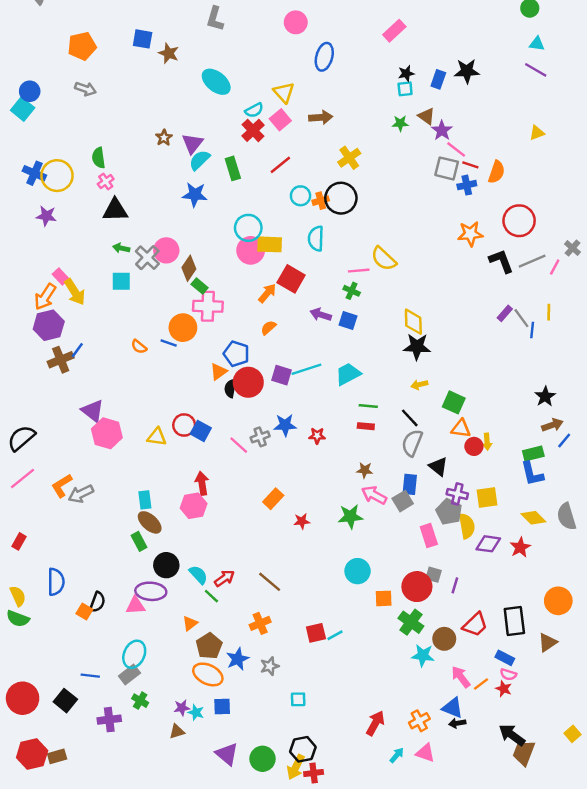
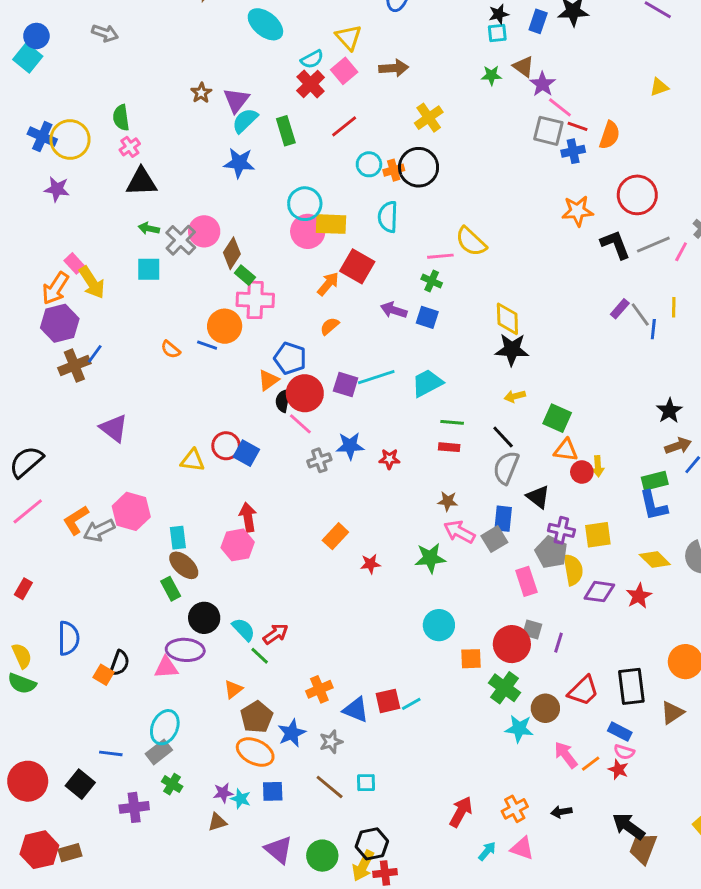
pink hexagon: (107, 433) -> (131, 511), moved
pink line: (239, 445) -> (300, 424), moved
brown line: (270, 582) -> (330, 787), moved
blue triangle: (453, 708) -> (356, 710), moved

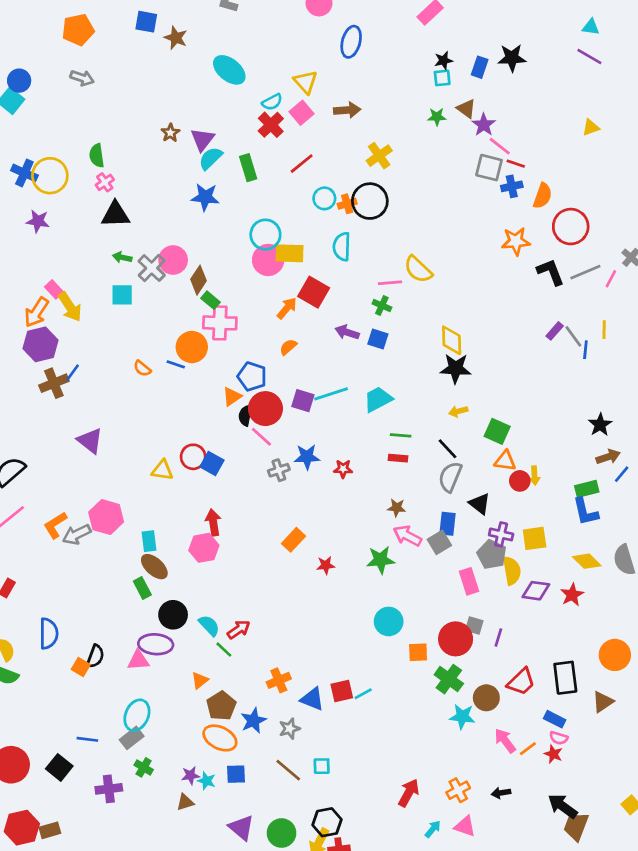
orange semicircle: (610, 135) -> (543, 196), moved

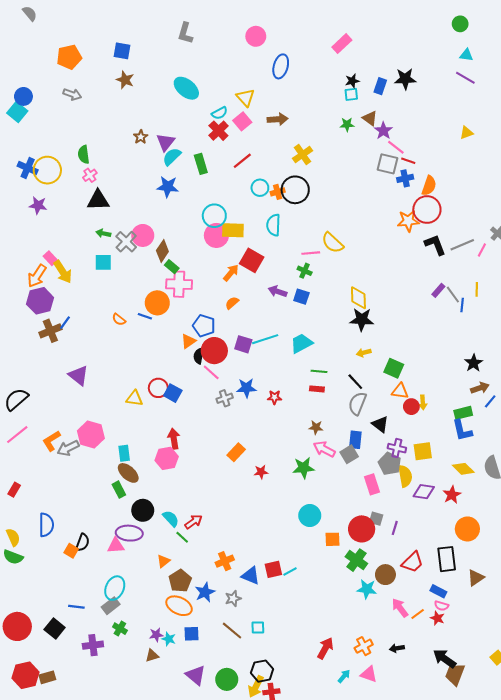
brown star: (176, 38) -> (125, 80), moved
red circle: (571, 227) -> (427, 210), moved
orange circle: (615, 655) -> (467, 529), moved

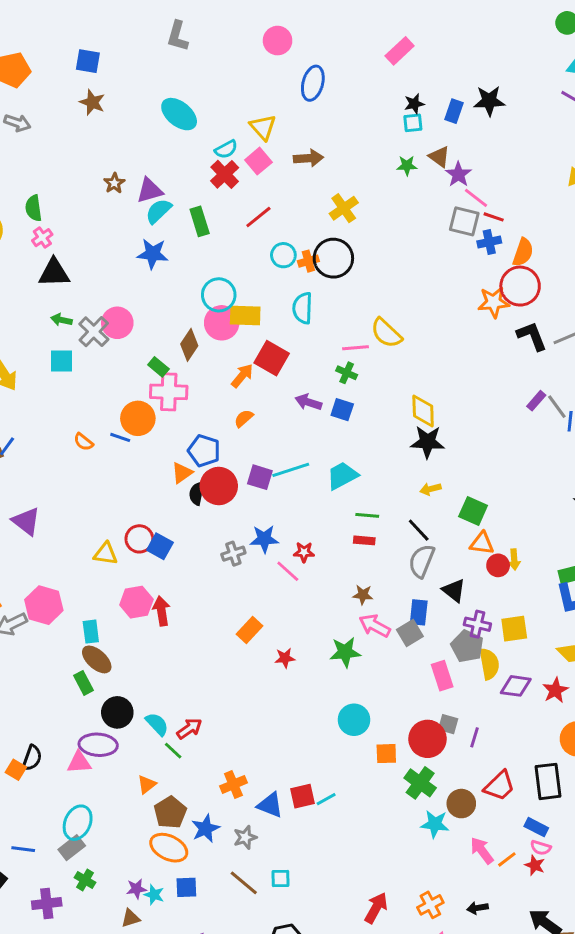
purple triangle: (166, 142) -> (150, 191), turned 36
brown diamond: (162, 251) -> (189, 345), moved
pink line: (211, 372) -> (288, 571), moved
pink hexagon: (167, 458) -> (136, 602), moved

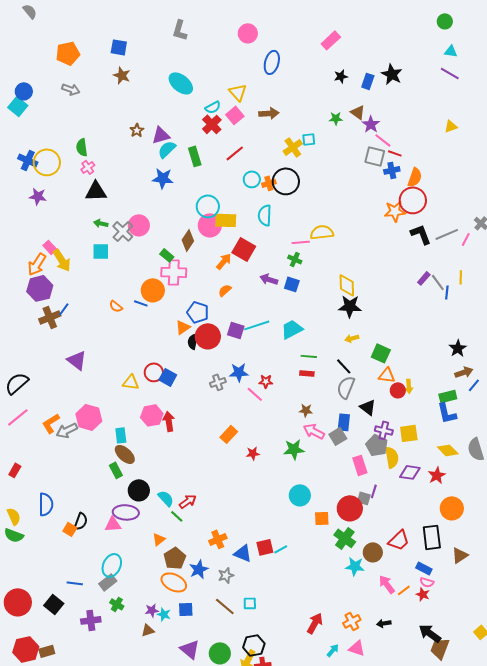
black star: (489, 101) -> (392, 74), turned 30
cyan square: (413, 123) -> (309, 139), moved
yellow semicircle: (386, 333) -> (322, 232), turned 130
purple line: (475, 737) -> (374, 491), moved

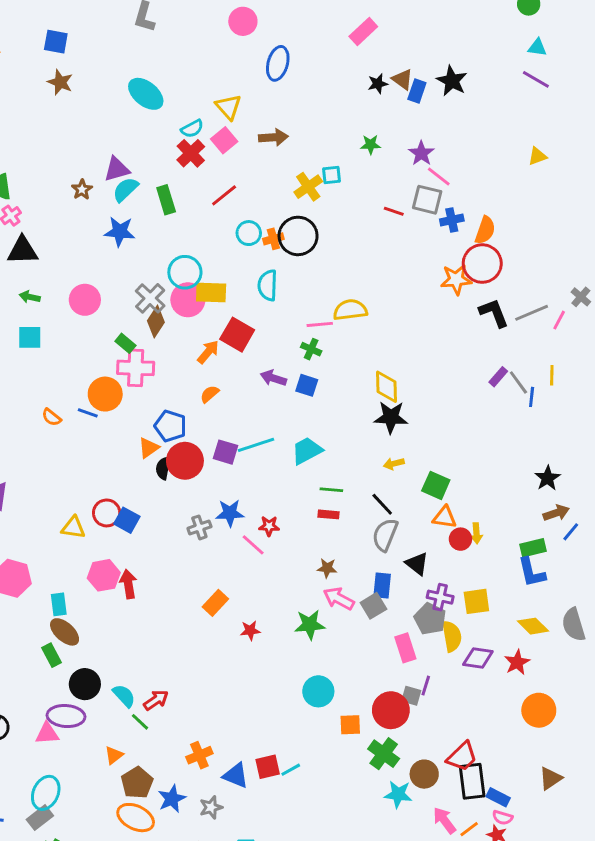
brown triangle: (358, 112) -> (402, 79), moved
brown star: (137, 130) -> (82, 190), moved
red line: (395, 153) -> (394, 211), moved
gray cross: (123, 231) -> (150, 298), moved
black rectangle: (432, 537) -> (472, 781), moved

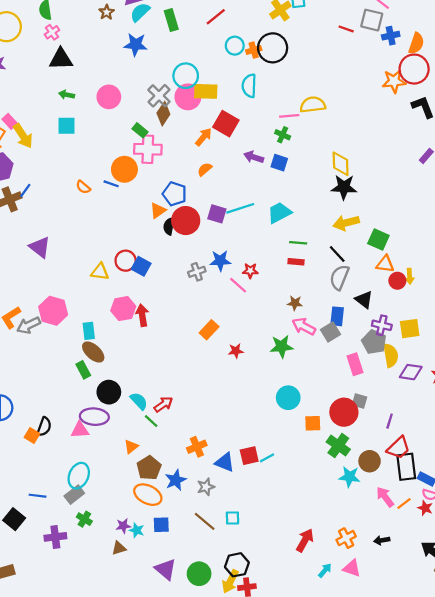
yellow arrow: (394, 464) -> (346, 223), size x1.6
purple line: (426, 686) -> (390, 421), moved

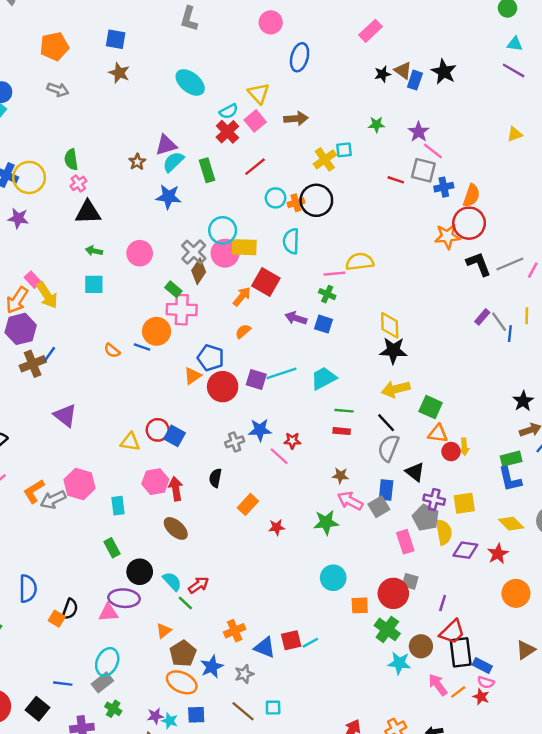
black semicircle: (169, 226) -> (215, 478), moved
brown ellipse: (93, 352) -> (176, 528), moved

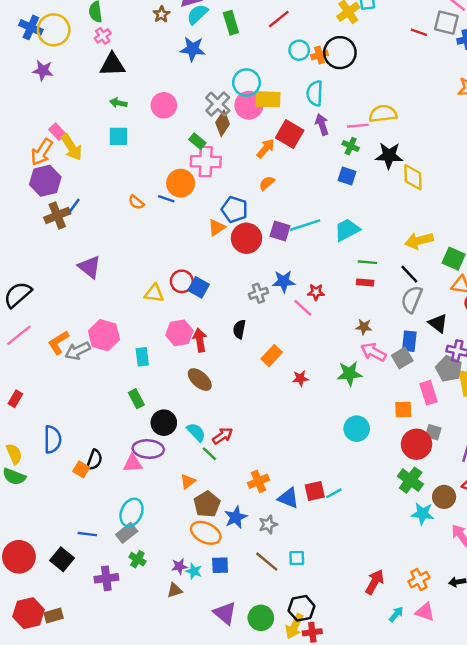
purple arrow: (296, 318) -> (322, 124), moved, turned 54
black star: (393, 351) -> (389, 156), moved
orange square: (360, 605) -> (403, 409), moved

